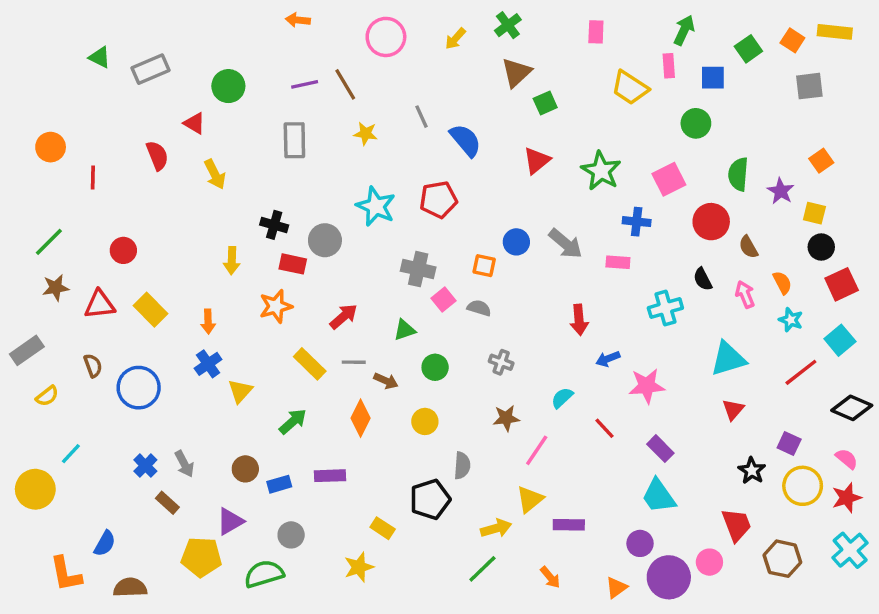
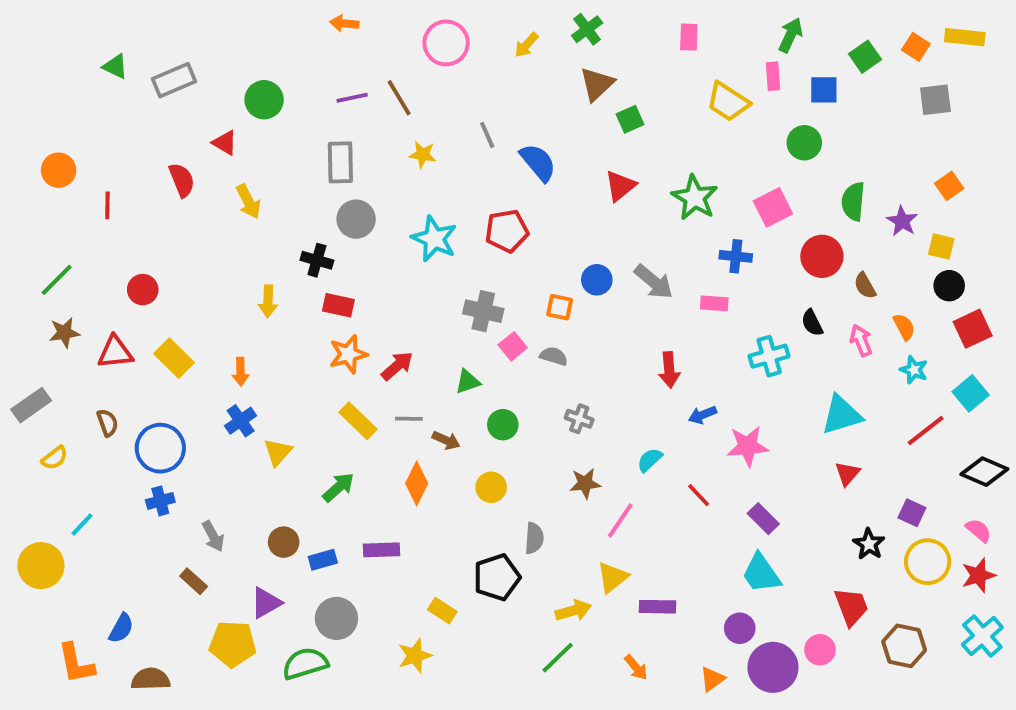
gray circle: (325, 240) -> (356, 219), moved
orange star: (276, 306) -> (348, 354), moved
blue cross: (145, 466) -> (160, 501), moved, turned 30
gray circle: (291, 535) -> (336, 618), size x1.4

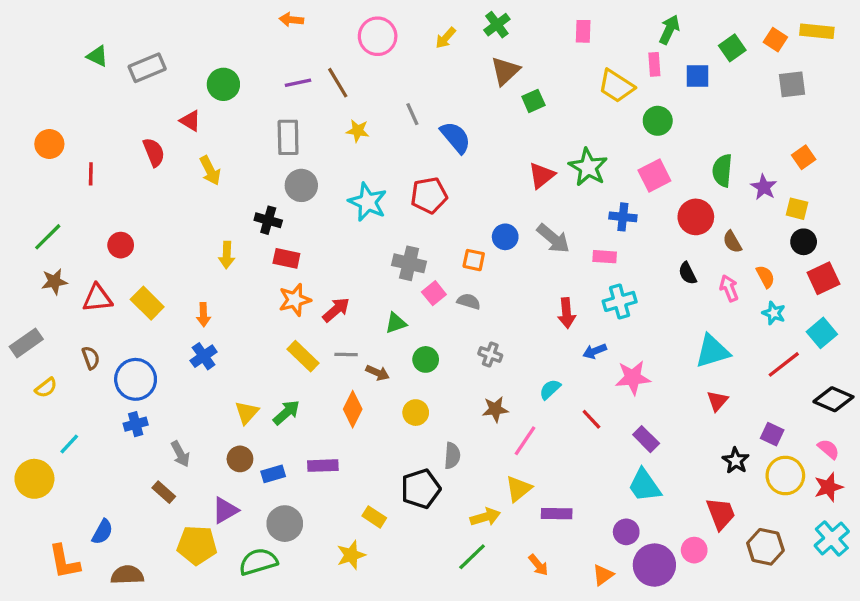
green circle: (804, 143) -> (658, 121), moved
red triangle: (620, 186) -> (542, 175), moved
cyan cross: (769, 356) -> (620, 301), moved
yellow triangle: (278, 452) -> (247, 413), moved

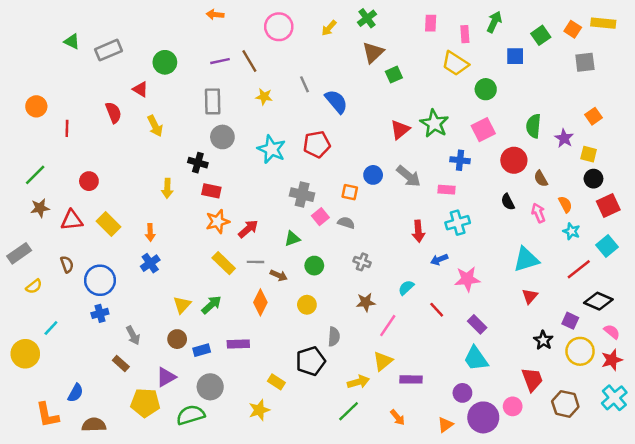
pink rectangle: (654, 64) -> (465, 34), moved
black diamond: (833, 399) -> (598, 301), moved

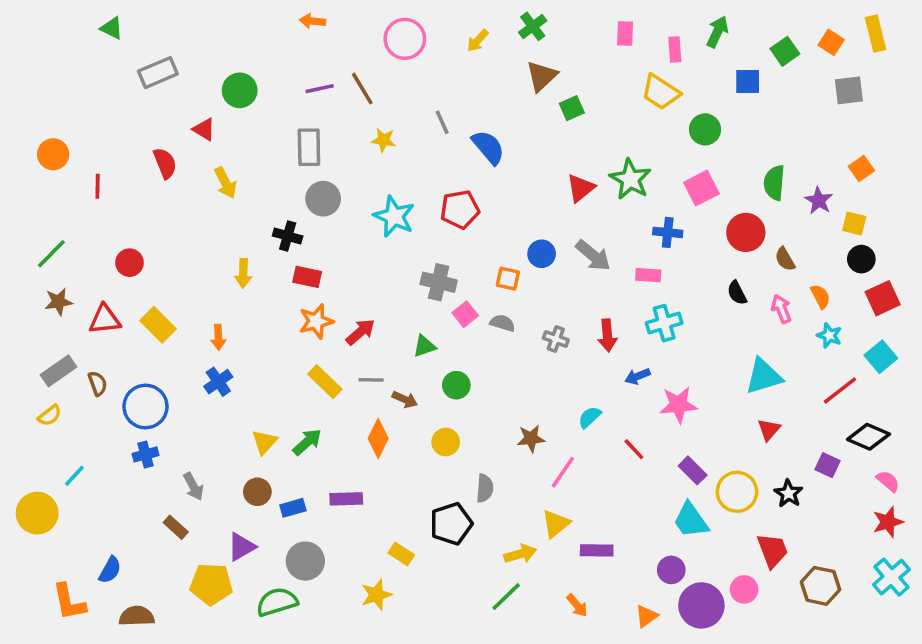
yellow rectangle: (603, 23) -> (876, 34), turned 70
green triangle: (72, 41) -> (112, 28), moved
gray rectangle: (19, 253) -> (58, 371), moved
gray cross: (362, 262) -> (556, 339), moved
yellow circle: (580, 351) -> (737, 492), moved

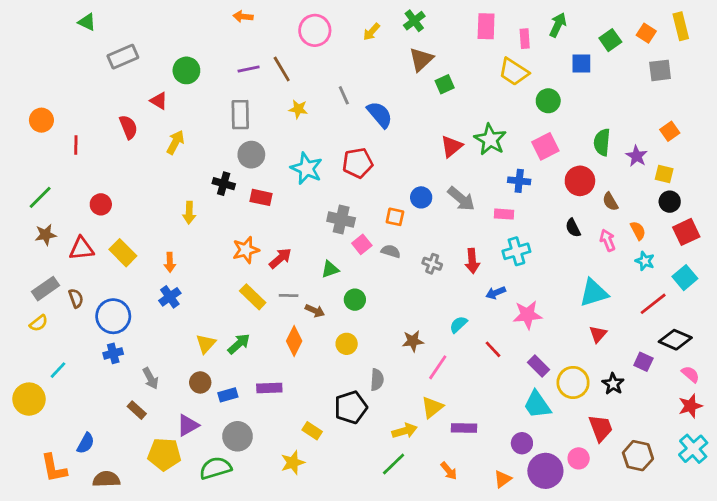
pink rectangle: (625, 34) -> (486, 26), size x1.4
yellow arrow: (225, 183) -> (175, 142), turned -125
red rectangle: (307, 277) -> (261, 197), moved

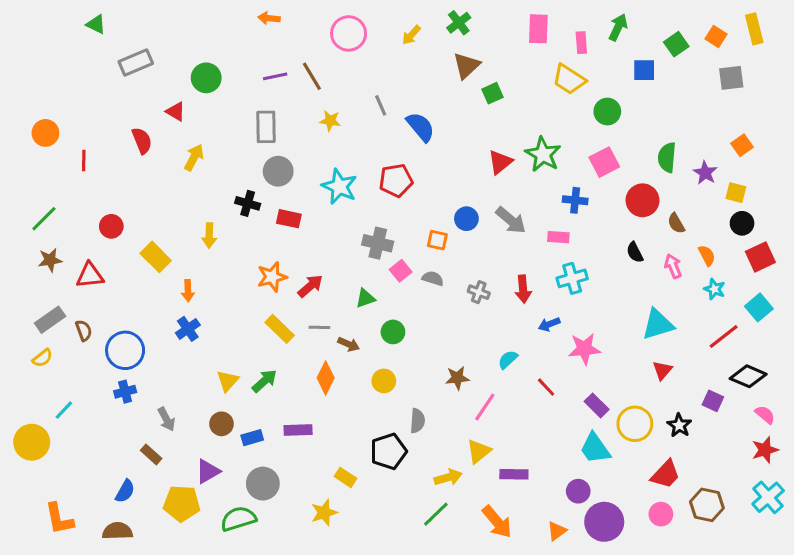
yellow rectangle: (123, 253) -> (156, 257), moved
red trapezoid: (601, 428) -> (665, 474), turned 64
blue semicircle: (86, 443) -> (125, 491), moved
pink circle: (579, 458) -> (661, 514), moved
orange arrow: (449, 471) -> (497, 522), size x1.6

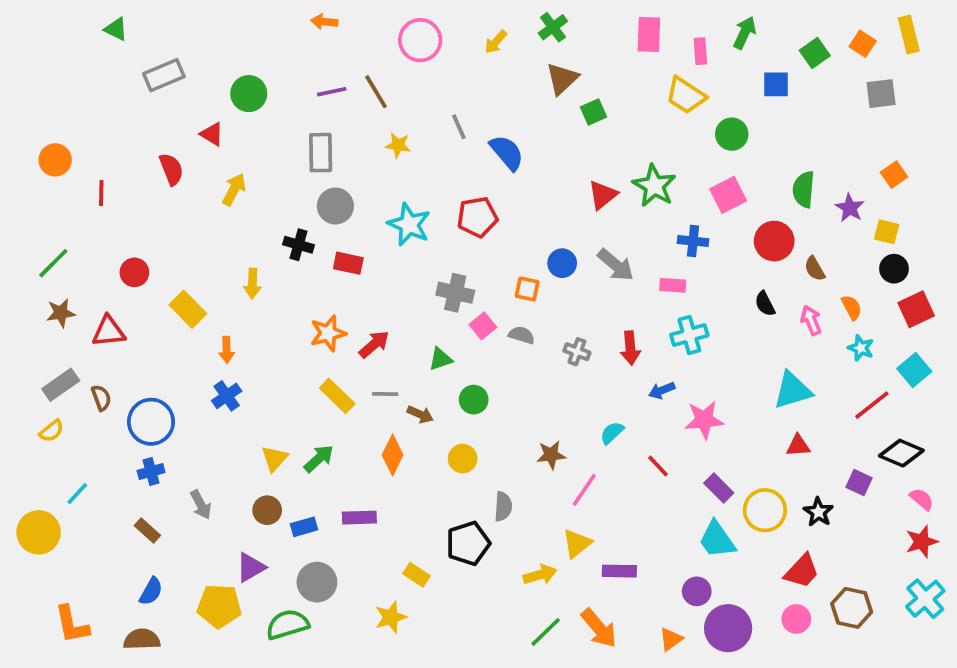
red triangle: (662, 370) -> (798, 446), turned 45
brown rectangle: (151, 454) -> (147, 530), moved
green line: (436, 514) -> (546, 632), moved

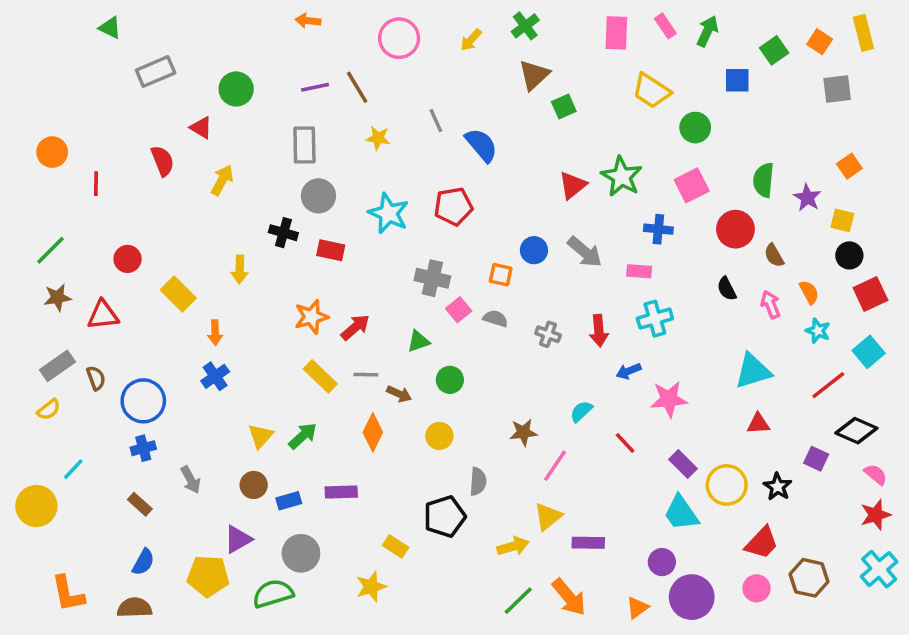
pink rectangle: (700, 51) -> (665, 26), moved, turned -30

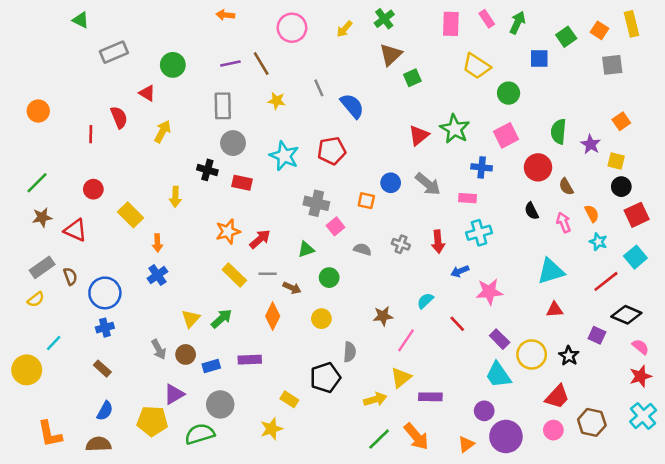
red line: (96, 184) -> (91, 134), moved
red triangle: (103, 315) -> (75, 230), turned 30
gray semicircle: (495, 319) -> (362, 249), moved
gray arrow: (191, 480) -> (159, 349), moved

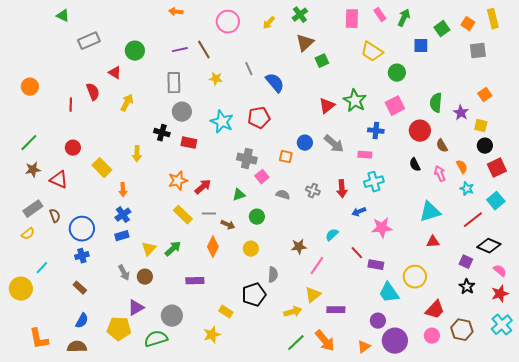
purple rectangle: (500, 339) -> (376, 265), moved, turned -35
black star: (569, 356) -> (467, 287), moved
blue rectangle: (211, 366) -> (122, 236), moved

